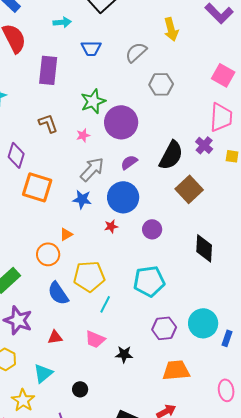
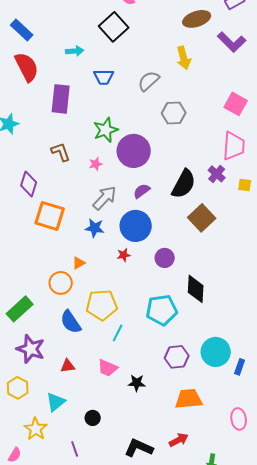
black diamond: (204, 248) -> (196, 289), moved

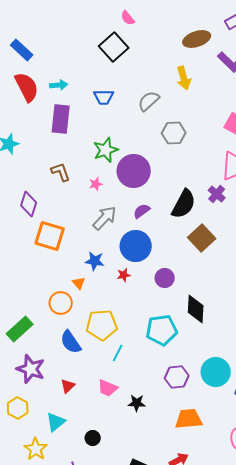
cyan arrow: (75, 51) -> (59, 85), moved
blue star: (95, 228) -> (95, 261), moved
orange triangle: (79, 263) -> (79, 283), turned -40
red triangle: (68, 366) -> (68, 386), turned -35

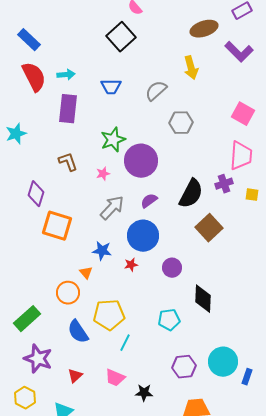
purple cross: (217, 194) -> (224, 184), turned 30
cyan pentagon: (162, 330) -> (169, 320), size x0.7

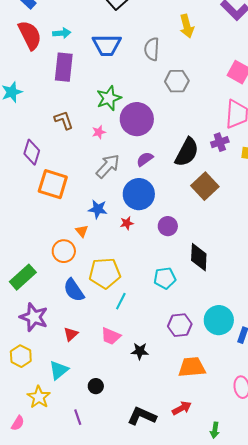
blue trapezoid: (111, 87) -> (107, 45), size x1.4
gray semicircle: (156, 91) -> (152, 49), turned -45

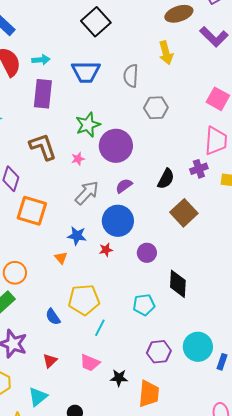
brown L-shape: (64, 120) -> (43, 147), size x1.4
black semicircle: (187, 152) -> (166, 179), size x0.7
orange circle: (64, 251) -> (15, 273), moved
blue semicircle: (74, 290) -> (53, 317), size x0.7
orange trapezoid: (192, 367) -> (149, 394), moved, turned 100

